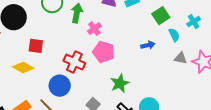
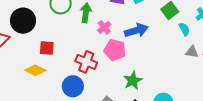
blue arrow: (148, 45) -> (136, 30), moved, size x1.6

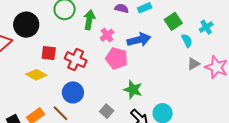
gray triangle: (192, 52) -> (193, 64), turned -40
red cross: (86, 62) -> (76, 60), moved
green star: (133, 81) -> (133, 90), turned -30

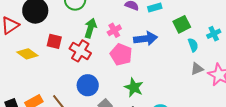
green arrow: (89, 20) -> (90, 28), moved
yellow diamond: (36, 75) -> (27, 54), moved
blue circle: (73, 92) -> (88, 85), moved

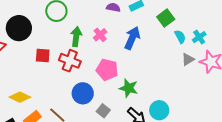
cyan cross: (214, 34) -> (199, 37), moved
blue arrow: (145, 39) -> (132, 38), turned -50
yellow diamond: (27, 54) -> (20, 97), moved
pink pentagon: (121, 54) -> (107, 70), moved

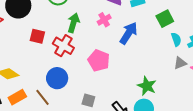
pink cross: (100, 35) -> (104, 20), moved
green star: (129, 88) -> (147, 86), moved
blue circle: (83, 93) -> (57, 78), moved
gray square: (103, 111) -> (88, 100), turned -32

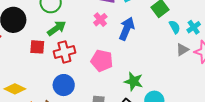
green arrow: (73, 23) -> (57, 28), moved, turned 48
red cross: (63, 46) -> (64, 52), turned -35
green star: (147, 86) -> (134, 81), moved

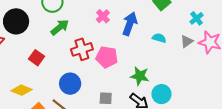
cyan semicircle: (175, 27) -> (159, 38), moved, turned -40
red square: (37, 47) -> (37, 58), moved, turned 35
red cross: (64, 52) -> (82, 49), moved

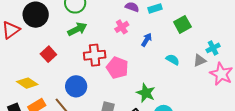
blue arrow: (130, 24) -> (147, 40), size x0.6
gray triangle: (187, 41) -> (200, 61), moved

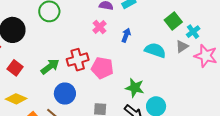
green square: (182, 24) -> (173, 21), moved
green arrow: (77, 29) -> (50, 66), moved
red square: (48, 54) -> (15, 68), moved
cyan semicircle: (173, 60) -> (155, 50), size x1.5

